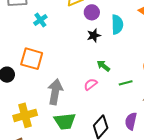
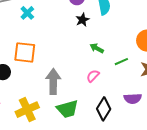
pink semicircle: (91, 84) -> (93, 76), moved
purple semicircle: (131, 121) -> (133, 99), turned -96

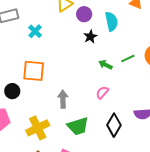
green line: (121, 62) -> (128, 58), moved
gray arrow: (53, 81) -> (63, 99), size x0.7

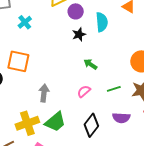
green line: (128, 58) -> (114, 89), moved
green trapezoid: (78, 126) -> (55, 122), turned -30
yellow cross: (38, 128) -> (27, 123), moved

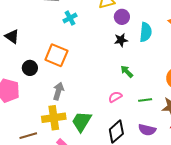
gray arrow: (44, 93) -> (58, 91), moved
green trapezoid: (55, 122) -> (82, 121), turned 150

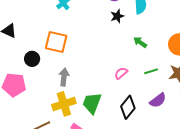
green arrow: (127, 71) -> (140, 42), moved
purple semicircle: (147, 130) -> (158, 100), turned -42

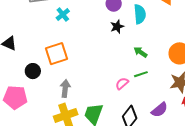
orange square: (56, 42) -> (57, 54), turned -30
green line: (151, 71) -> (141, 74), moved

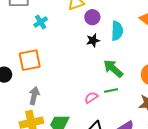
green arrow: (140, 52) -> (113, 69), size x1.5

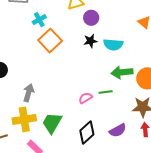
cyan semicircle: (117, 31) -> (113, 45), moved, turned 90
orange square: (30, 60) -> (50, 41), moved, turned -35
green arrow: (113, 69) -> (122, 72), moved, turned -50

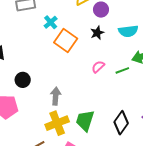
black star: (91, 41) -> (97, 33), moved
green line: (106, 92) -> (122, 70), moved
pink semicircle: (85, 98) -> (98, 67), moved

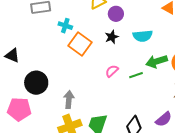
cyan cross: (51, 22) -> (65, 26), turned -32
black circle: (23, 80) -> (36, 83), size x1.5

